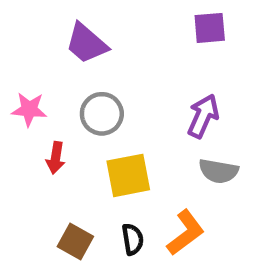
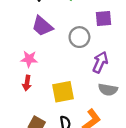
pink star: (29, 109) -> (29, 59), moved
gray circle: (102, 114) -> (79, 37), moved

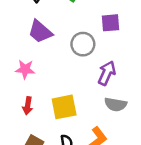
red arrow: (27, 83) -> (28, 106), moved

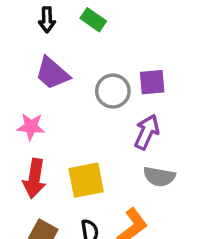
purple square: (111, 23) -> (152, 82), moved
red arrow: (28, 106) -> (34, 178), size x1.5

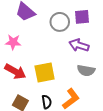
purple arrow: (147, 132) -> (79, 45), turned -96
red arrow: (34, 178) -> (15, 72), turned -70

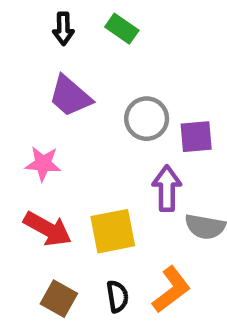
purple square: (82, 17) -> (196, 137), moved
purple arrow: (79, 45) -> (167, 188), moved, turned 72

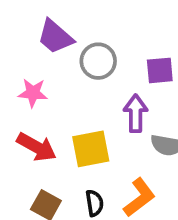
gray circle: (147, 119) -> (98, 61), moved

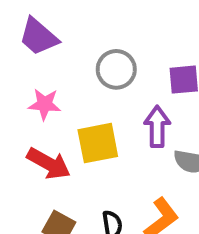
purple trapezoid: (55, 37) -> (38, 37), moved
yellow square: (91, 149) -> (98, 143), moved

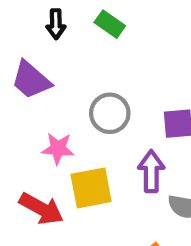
pink star: (45, 104) -> (58, 149), moved

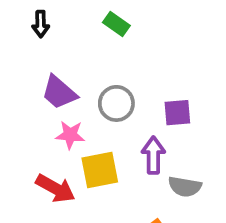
black arrow: (56, 24) -> (41, 24), moved
purple trapezoid: (31, 80) -> (59, 92), moved

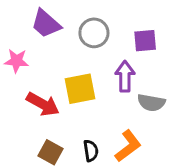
pink star: (70, 135) -> (16, 61), moved

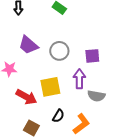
black semicircle: (91, 151) -> (58, 116), moved, turned 40

